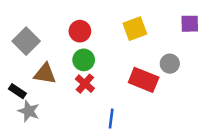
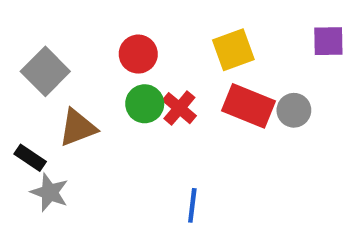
brown triangle: (45, 74) -> (78, 128), turned -30
red rectangle: (144, 80) -> (248, 106), moved
red cross: (85, 84) -> (179, 108), moved

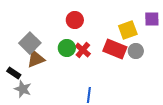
yellow square: (233, 50) -> (128, 30), moved
red circle: (138, 54) -> (75, 20), moved
gray square: (45, 71) -> (30, 43), moved

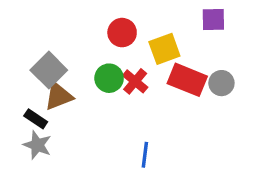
purple square: (152, 19) -> (213, 20), moved
yellow square: (128, 30) -> (164, 49), moved
black rectangle: (14, 73) -> (36, 119), moved

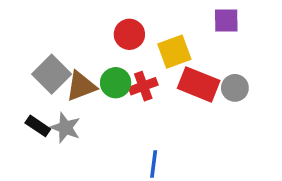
red cross: (135, 81) -> (143, 86), turned 30
brown triangle: (59, 96) -> (81, 86), moved
gray star: (37, 145) -> (65, 128), moved

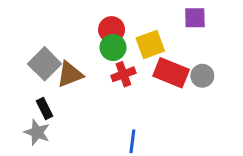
green circle: (116, 83) -> (113, 47), moved
black rectangle: (38, 126) -> (45, 109), moved, turned 30
gray star: (65, 128) -> (37, 132), moved

